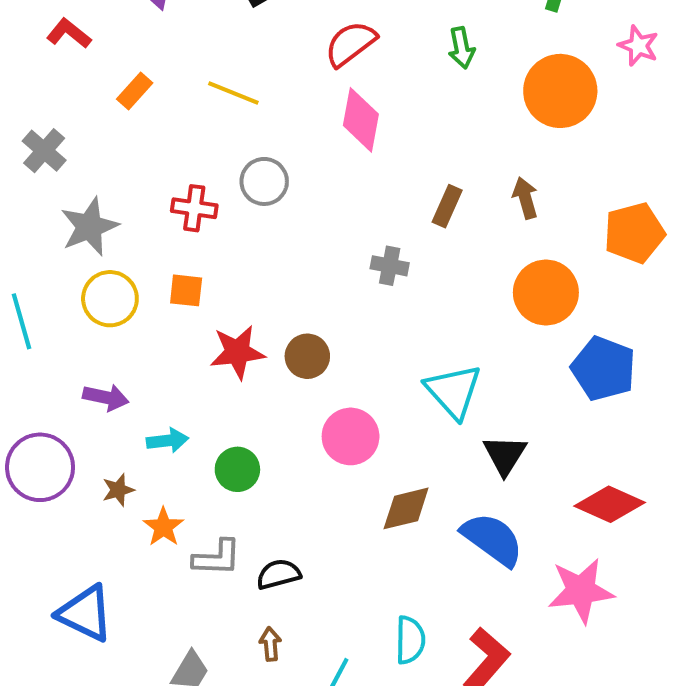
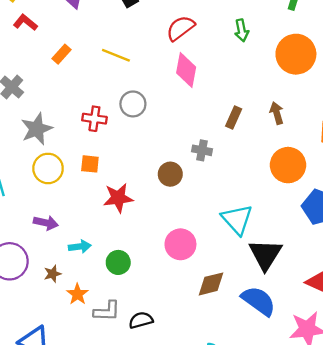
brown circle: (307, 356) -> (170, 174), moved
black triangle: (505, 455) -> (265, 255), size x1.4

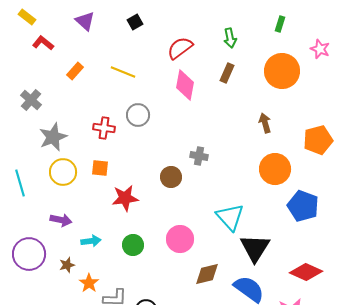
green arrow: (242, 30) -> (230, 38), moved
brown rectangle: (234, 118) -> (227, 73), moved
green circle: (118, 262) -> (133, 245), moved

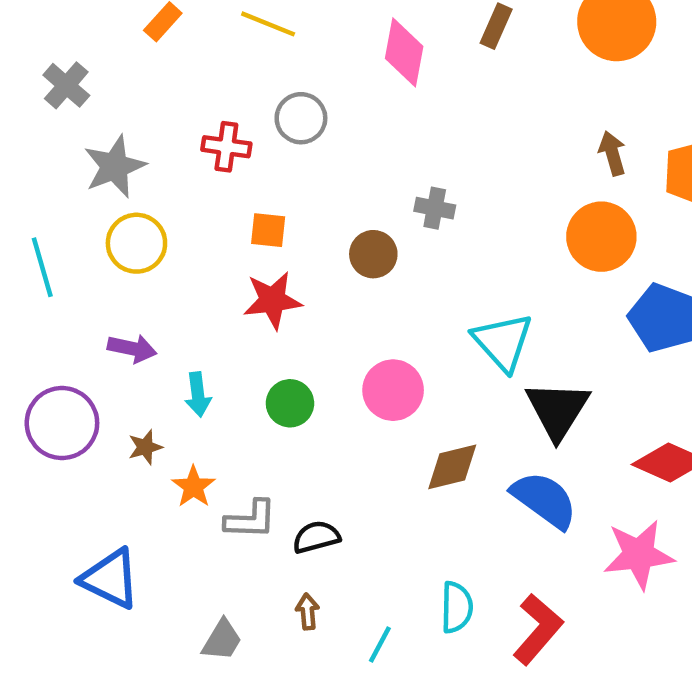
brown arrow: (265, 123) -> (612, 153), moved
orange square: (100, 168) -> (268, 230), moved
cyan arrow: (91, 241) -> (198, 395), turned 90

